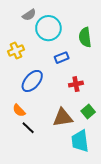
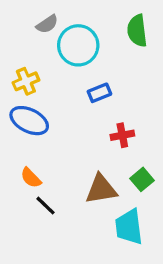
green semicircle: (85, 37) -> (137, 31), moved
blue ellipse: (32, 81) -> (29, 121), moved, turned 75

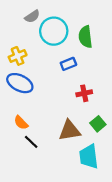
green semicircle: (137, 31) -> (85, 37), moved

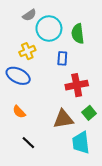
yellow cross: (18, 56) -> (27, 51), moved
blue rectangle: (68, 64) -> (62, 58), turned -64
red cross: (84, 93) -> (77, 85), size x1.5
black line: (31, 142) -> (28, 143), moved

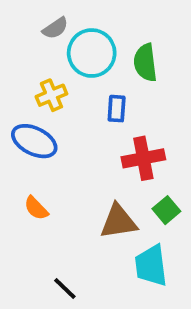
black line: (28, 143) -> (65, 289), moved

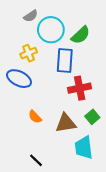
green semicircle: (145, 63) -> (81, 35), turned -126
blue rectangle: (117, 109) -> (65, 61), size x1.6
orange semicircle: (36, 208) -> (35, 117), moved

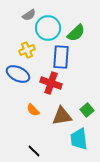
red cross: (80, 88) -> (51, 83), moved, turned 30

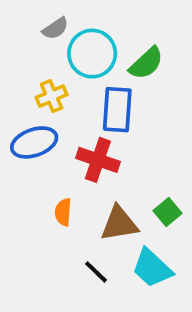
blue ellipse: (18, 74) -> (34, 142), turned -45
orange semicircle: (33, 110) -> (63, 212), turned 48
cyan trapezoid: (79, 139) -> (152, 268), turned -40
black line: (34, 151) -> (96, 272), moved

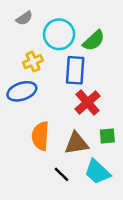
gray semicircle: (55, 28) -> (24, 18), moved
red cross: (98, 160) -> (88, 102), moved, turned 30
orange semicircle: (63, 212) -> (40, 136), size x1.6
green square: (168, 212) -> (107, 136), turned 35

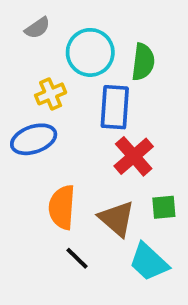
green semicircle: (94, 41) -> (143, 62), turned -40
brown triangle: (76, 143) -> (117, 219), turned 50
black line: (62, 174) -> (77, 258), moved

